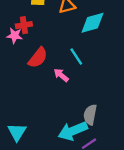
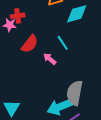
gray semicircle: (90, 115) -> (75, 93), size x1.4

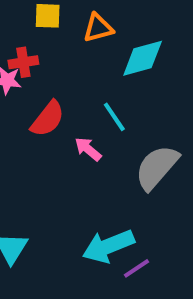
gray semicircle: (75, 93) -> (157, 167), moved, turned 30

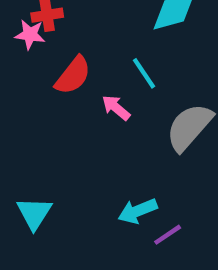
cyan arrow: (108, 246) -> (138, 211), size x0.7

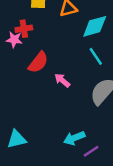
cyan line: (144, 73) -> (96, 56), moved
cyan triangle: (34, 213) -> (17, 139), turned 45

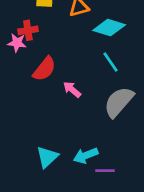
cyan diamond: (95, 26) -> (109, 28), turned 32
cyan triangle: (17, 139) -> (47, 157), moved, turned -30
purple line: (91, 151) -> (105, 171), turned 35

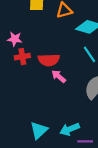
red cross: (28, 30) -> (22, 57), moved
red semicircle: (44, 69) -> (49, 60), moved, turned 50

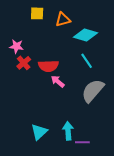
red cross: (22, 57) -> (24, 63), turned -32
cyan arrow: (70, 129) -> (68, 131), turned 108

